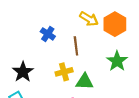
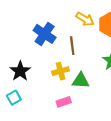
blue cross: (48, 34) -> (45, 34), size x1.5

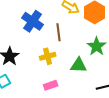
green triangle: (81, 81) -> (79, 65), moved

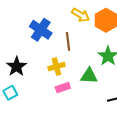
pink rectangle: (51, 85) -> (63, 88), moved

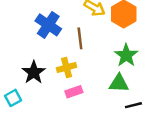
black star: (17, 67) -> (34, 72), moved
green triangle: (89, 76) -> (119, 83), moved

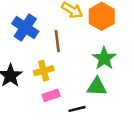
black line: (133, 105) -> (77, 109), moved

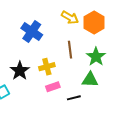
brown line: (57, 41) -> (70, 50), moved

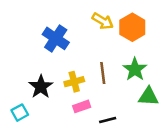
brown line: (70, 50) -> (103, 73), moved
green triangle: (90, 80) -> (148, 97), moved

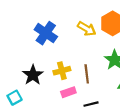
yellow arrow: (103, 21) -> (87, 29), moved
brown line: (103, 73) -> (87, 74), moved

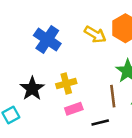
brown line: (87, 74) -> (113, 96), moved

